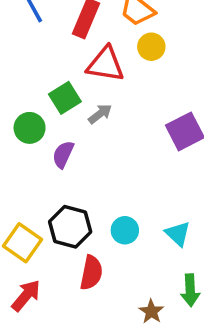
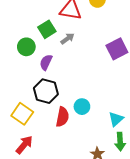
black hexagon: (70, 227) -> (46, 91), moved
cyan triangle: (178, 234) -> (116, 119), moved, turned 35
red semicircle: (91, 273) -> (62, 117), moved

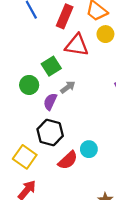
gray arrow: (68, 39) -> (68, 87), moved
red semicircle: (62, 117) -> (68, 160), turned 36

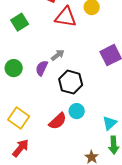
green square: (51, 66) -> (20, 22), moved
green circle: (29, 85) -> (14, 68), moved
black hexagon: (50, 133) -> (71, 82), moved

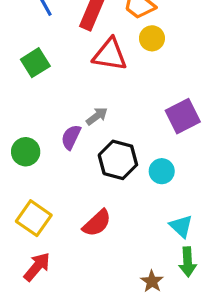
green circle: (14, 68) -> (26, 152), moved
cyan circle: (77, 111) -> (162, 171), moved
cyan triangle: (110, 123) -> (181, 226), turned -35

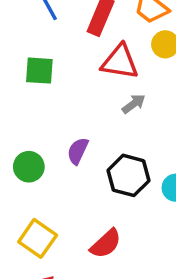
green square: (35, 63) -> (39, 71), turned 36
gray arrow: (97, 116) -> (134, 104), moved

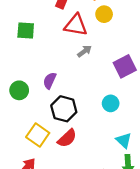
black hexagon: (128, 175) -> (64, 109), moved
yellow square: (38, 238) -> (38, 135), moved

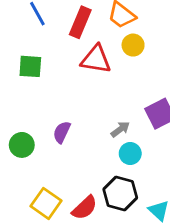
gray arrow: (84, 51) -> (120, 129), moved
cyan circle: (111, 103) -> (130, 154), moved
black hexagon: (64, 109) -> (120, 193), moved

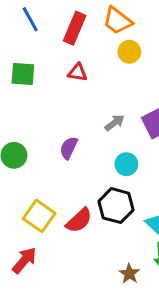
red triangle: (96, 59) -> (78, 72), moved, size x0.6
gray arrow: (120, 129) -> (115, 123), moved
purple semicircle: (62, 132) -> (69, 148), moved

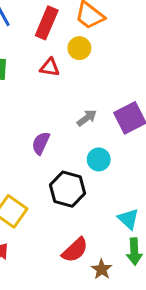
yellow circle: (129, 52) -> (79, 48), moved
black hexagon: (116, 206) -> (68, 189), moved
red semicircle: (79, 220) -> (75, 250), moved

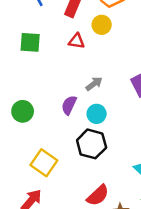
gray arrow: (87, 118) -> (94, 84), moved
cyan circle: (99, 159) -> (97, 114), moved

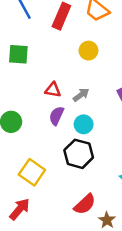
yellow circle: (102, 25) -> (88, 51), moved
red triangle: (76, 41) -> (53, 90), moved

